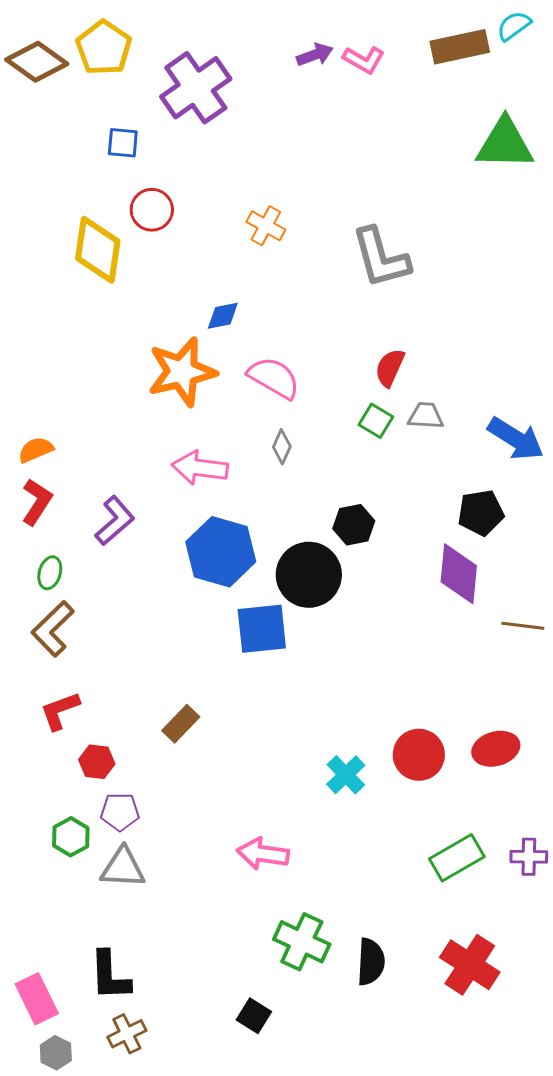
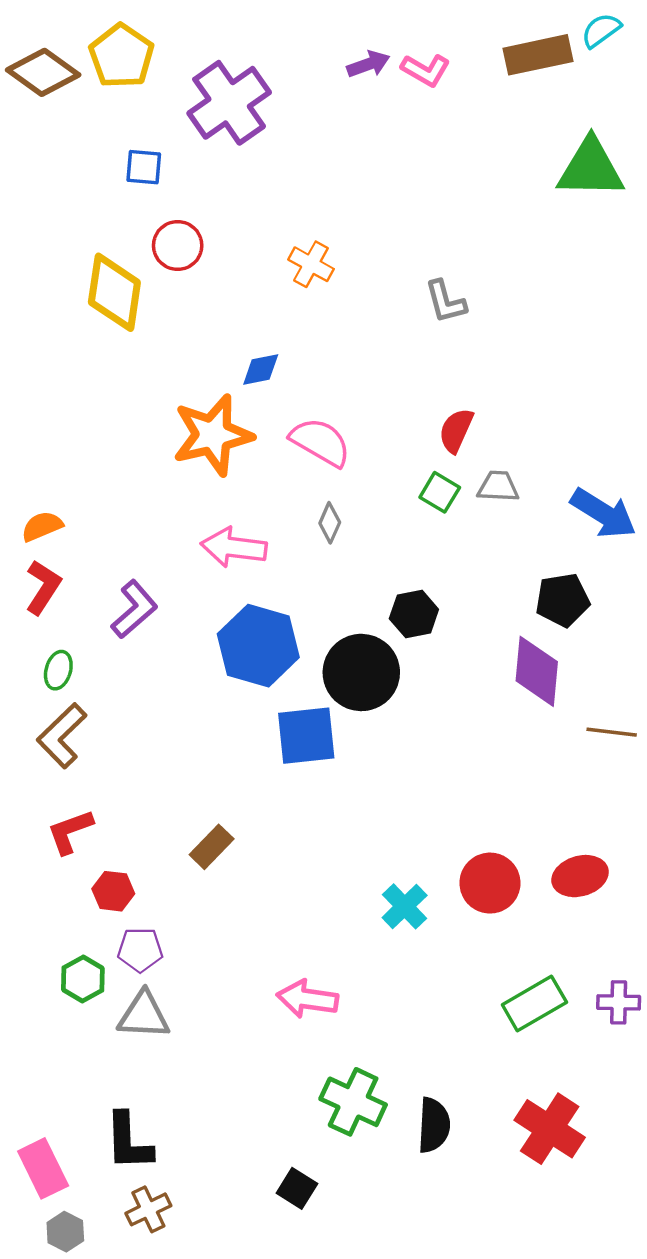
gray L-shape: (381, 258) -> (446, 302), size x0.6

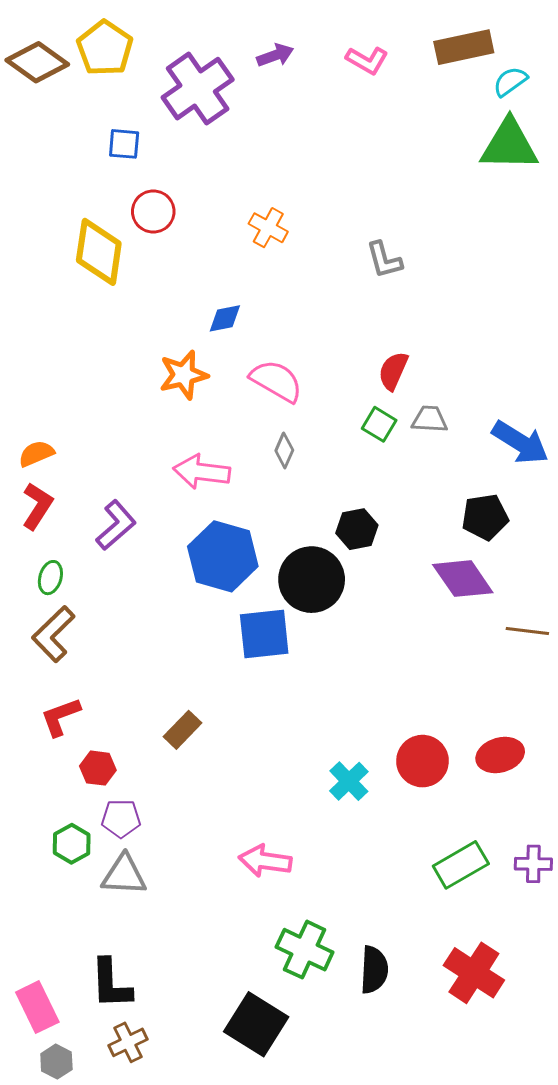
cyan semicircle: (601, 30) -> (510, 81), moved
purple arrow: (368, 64) -> (275, 55), moved
orange star: (213, 435) -> (184, 375), size x0.7
purple diamond: (537, 671) -> (463, 579), turned -40
black square: (297, 1188) -> (256, 1024), size x1.8

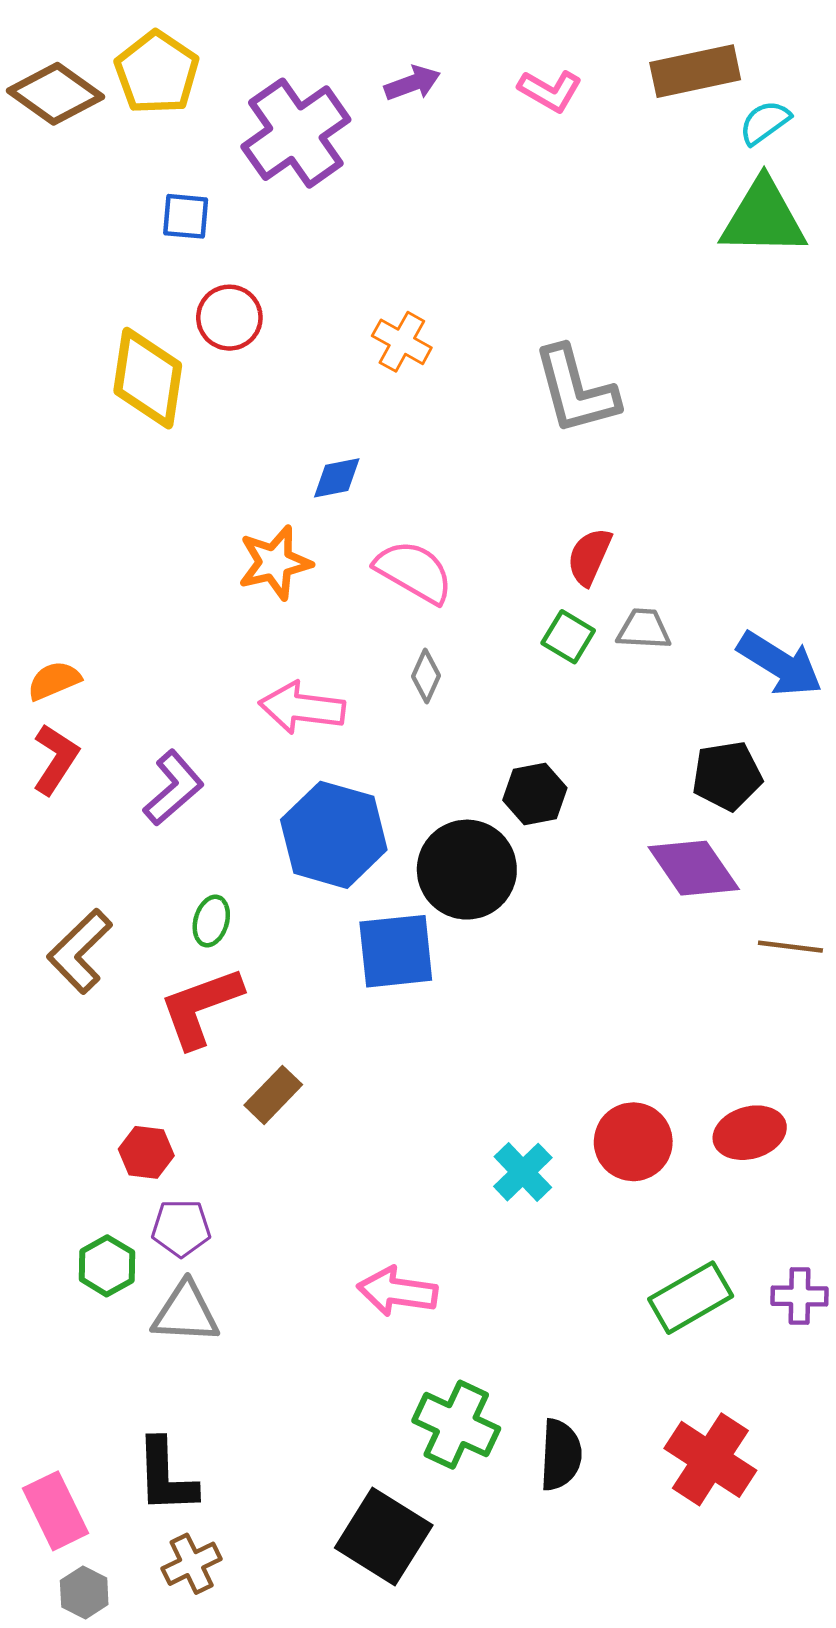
gray L-shape: (384, 260) -> (576, 390), size x1.6
green ellipse: (50, 578) -> (211, 921), moved
red L-shape: (61, 717) -> (201, 1007), moved, size x1.4

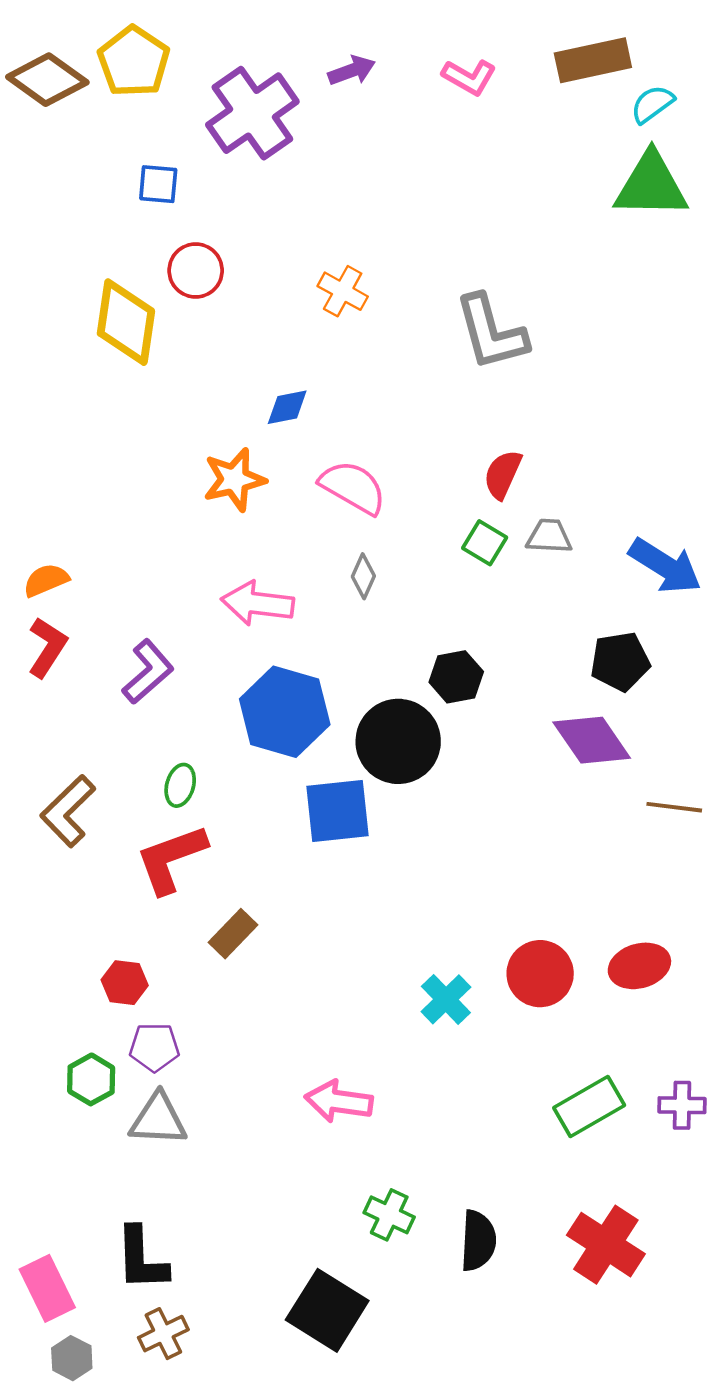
green cross: (456, 1425) -> (389, 1215), size x0.7

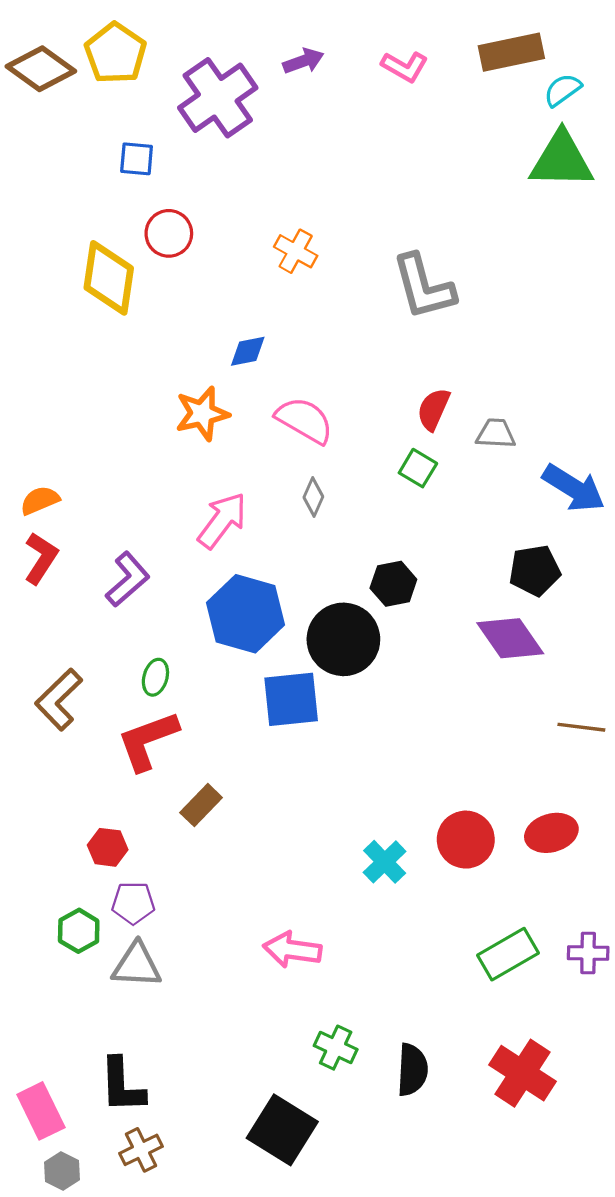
gray trapezoid: (549, 536) -> (496, 434), moved
pink arrow: (258, 603) -> (222, 520), turned 120
brown line: (674, 807) -> (581, 727), moved

